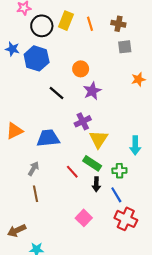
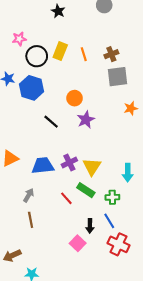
brown cross: (118, 24) -> (111, 54), turned -32
gray square: (125, 47) -> (117, 77), size x1.5
purple cross: (83, 121) -> (69, 163), moved
black arrow: (96, 184) -> (90, 226), moved

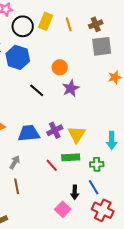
green rectangle: (86, 190) -> (71, 157), turned -36

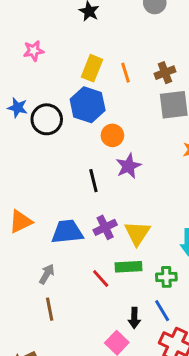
black circle: (23, 26) -> (47, 119), moved
blue hexagon: (18, 57) -> (88, 105), moved
black line: (37, 90) -> (93, 181), moved, turned 35

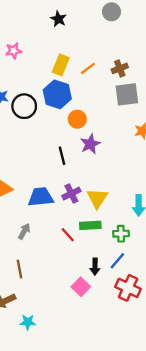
orange line: (126, 73) -> (88, 68), turned 70
brown line: (50, 309) -> (19, 269), moved
blue line: (162, 311) -> (117, 261), turned 72

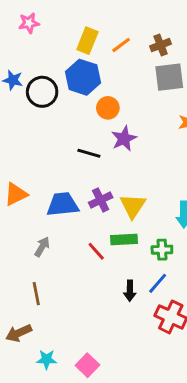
black line: (62, 156) -> (89, 153), turned -60
pink square: (81, 287) -> (87, 365), moved

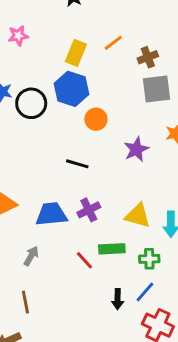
orange line: (121, 45) -> (113, 43), moved
purple star: (124, 139) -> (136, 149), moved
yellow triangle: (133, 206) -> (138, 216), moved, turned -48

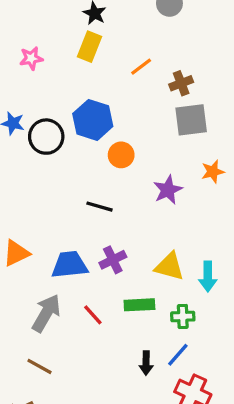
yellow rectangle: (76, 53) -> (90, 47), moved
gray arrow: (31, 256) -> (46, 313), size x1.6
red line: (84, 260) -> (93, 315), moved
brown line: (25, 302) -> (40, 366), turned -50

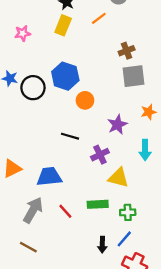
orange line: (141, 67) -> (99, 18), moved
purple cross: (113, 260) -> (100, 155), moved
cyan arrow: (208, 276) -> (145, 150), moved

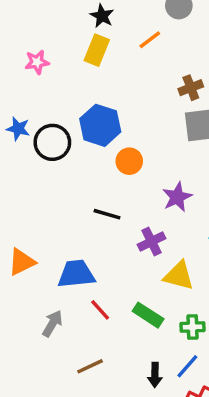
green rectangle: (98, 204) -> (148, 315), turned 36
gray arrow: (33, 210) -> (52, 324), size x0.7
red line: (65, 211) -> (100, 310), moved
brown line: (28, 247) -> (90, 366), moved, turned -54

